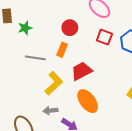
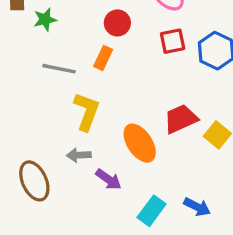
red square: (104, 37) -> (173, 41), turned -35
red trapezoid: (82, 71) -> (181, 119), moved
yellow L-shape: (54, 83) -> (87, 111), turned -30

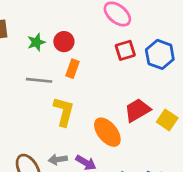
green star: (45, 19) -> (36, 42), moved
red circle: (117, 23) -> (64, 42), moved
gray arrow: (79, 155) -> (58, 159), moved

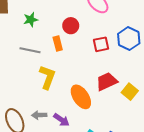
red circle: (64, 42) -> (71, 26), moved
red square: (125, 50) -> (101, 44), moved
orange rectangle: (72, 69) -> (58, 43), turned -40

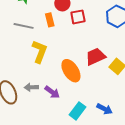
red square: (101, 44) -> (78, 17), moved

